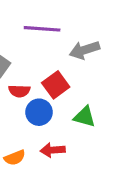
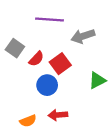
red semicircle: (19, 91) -> (36, 59), moved, turned -49
green triangle: (84, 117) -> (97, 80), moved, turned -42

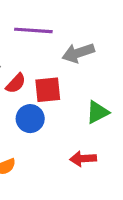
red square: (60, 64) -> (48, 90), turned 30
red arrow: (58, 115) -> (83, 159), moved

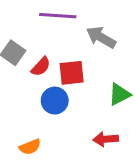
gray arrow: (78, 53) -> (101, 37), turned 48

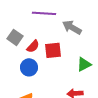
blue circle: (55, 101) -> (29, 67), moved

